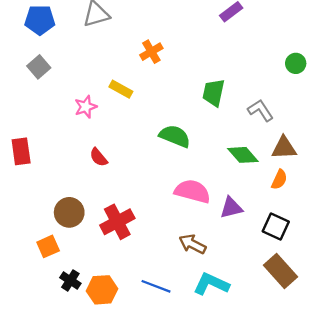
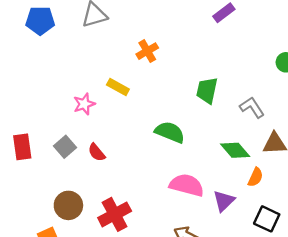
gray square: (39, 67) -> (65, 147), moved
orange semicircle: (279, 180) -> (255, 177), moved
purple triangle: (231, 208) -> (224, 201), turned -30

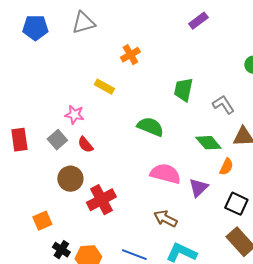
pink star: (84, 104) -> (74, 115), moved, turned 30
brown circle: (68, 205) -> (70, 179), moved

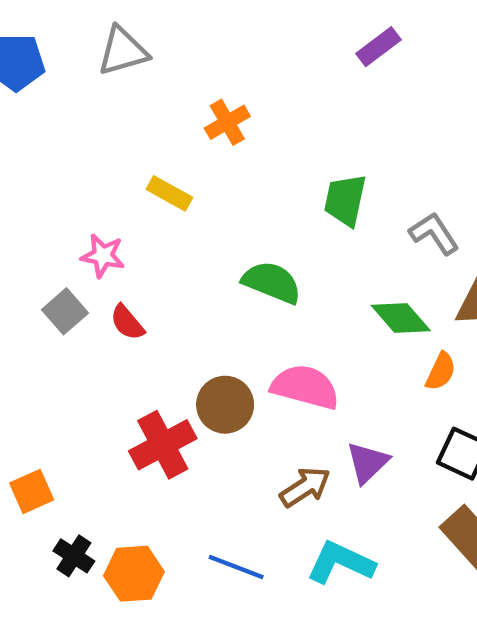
brown circle: (70, 179) -> (225, 405), moved
purple triangle: (198, 188) -> (367, 463), moved
brown arrow: (165, 219) -> (305, 487), turned 120

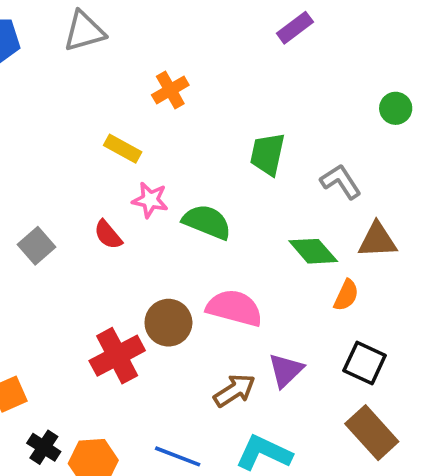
pink star: (103, 256) -> (150, 200), moved
red semicircle: (127, 322) -> (108, 235), moved

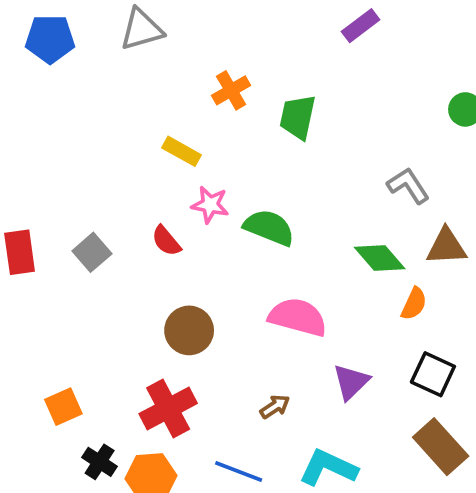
green trapezoid: (267, 154) -> (298, 117), moved
brown circle: (168, 323) -> (189, 330), moved
red cross: (117, 356) -> (168, 409), moved
brown arrow: (234, 390) -> (275, 407), moved, size x0.7

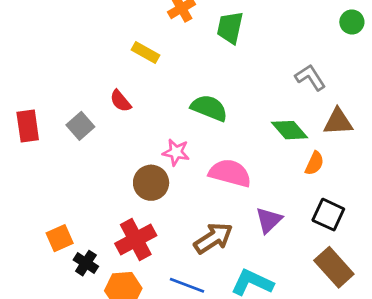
pink star: (210, 205) -> (176, 152), moved
red semicircle: (166, 241) -> (121, 101), moved
brown arrow: (275, 407) -> (213, 238), size x1.8
black cross: (100, 462) -> (86, 263), moved

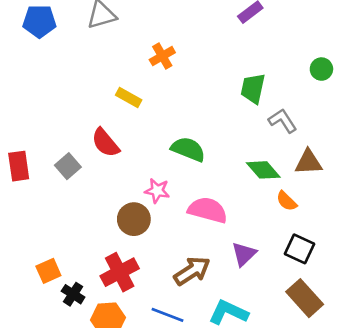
green trapezoid: (230, 28) -> (253, 88), moved
red semicircle: (121, 101) -> (105, 143), size x1.4
orange semicircle: (315, 163) -> (287, 201), turned 110

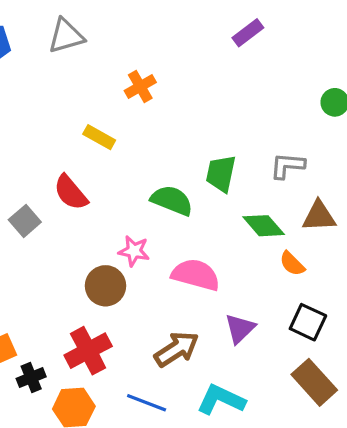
green trapezoid: (253, 88) -> (221, 174), moved
gray L-shape: (283, 121) -> (287, 166), turned -52
black cross: (73, 294) -> (31, 378), turned 35

